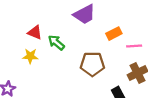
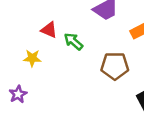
yellow star: (30, 56) -> (32, 58), moved

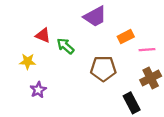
purple star: (18, 94) -> (38, 90), moved

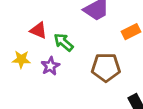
purple star: (38, 90) -> (50, 66), moved

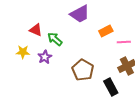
brown pentagon: (106, 67) -> (83, 70), moved, turned 30

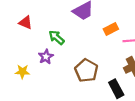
red triangle: (36, 30) -> (26, 23), moved
yellow star: (23, 52) -> (22, 72), moved

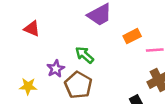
green arrow: (57, 37) -> (85, 55), moved
brown pentagon: (86, 71) -> (78, 85), moved

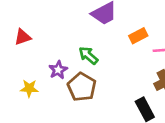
red triangle: (32, 29) -> (23, 37), moved, turned -42

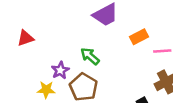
yellow star: (29, 88) -> (46, 90), moved

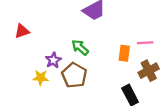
orange rectangle: (139, 37) -> (124, 53), moved, turned -56

